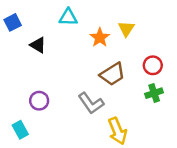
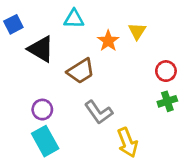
black triangle: (38, 45) -> (41, 49), size x1.5
brown trapezoid: (112, 74) -> (81, 71), moved
cyan rectangle: (20, 130) -> (45, 141), moved, size x1.5

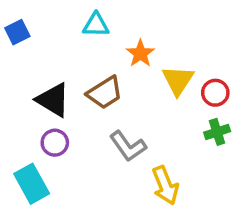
yellow triangle: (137, 31) -> (178, 80), moved, size x1.4
black triangle: (41, 49) -> (53, 100), moved
cyan rectangle: (45, 141) -> (32, 184), moved

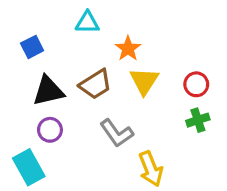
blue square: (17, 32) -> (32, 47), moved
yellow triangle: (178, 80) -> (144, 81), moved
black triangle: (53, 100) -> (48, 91), turned -44

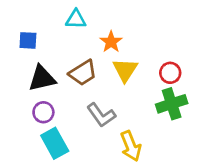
blue square: (32, 47) -> (28, 40), turned 30
green cross: (198, 120) -> (172, 104), size x1.5
cyan rectangle: (29, 167) -> (55, 143), moved

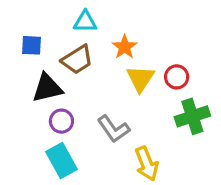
brown trapezoid: (83, 73) -> (77, 60), moved
red circle: (170, 73) -> (177, 77), moved
purple circle: (43, 112) -> (61, 121), moved

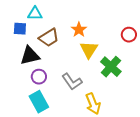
cyan triangle: (85, 22) -> (35, 14), moved
red circle: (177, 77) -> (129, 35), moved
green cross: (192, 116) -> (111, 67), moved, turned -30

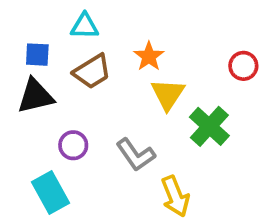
cyan triangle: (35, 14) -> (85, 26), moved
black triangle: (30, 56) -> (35, 96), moved
cyan rectangle: (39, 102) -> (51, 193), moved

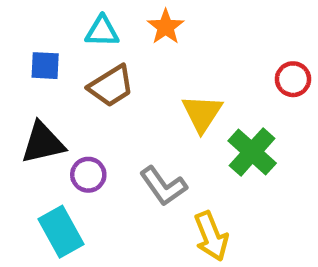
orange star: (149, 56) -> (166, 27), moved
black triangle: (35, 96) -> (43, 143), moved

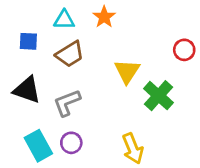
black triangle: (43, 143) -> (27, 90), turned 32
purple circle: (88, 175) -> (71, 143), moved
gray L-shape: (163, 186) -> (67, 103), moved, turned 104

